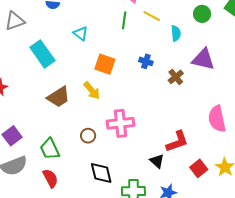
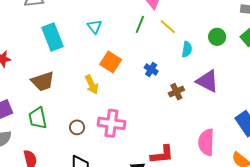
brown trapezoid: (58, 97) -> (43, 81), moved
green trapezoid: (50, 149) -> (38, 118), moved

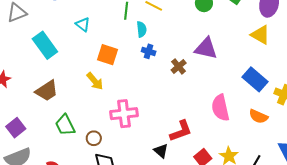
cyan semicircle: (187, 49) -> (142, 29), moved
green trapezoid: (38, 118) -> (65, 125), moved
brown circle: (77, 127) -> (94, 138), moved

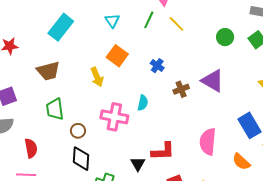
cyan triangle: (83, 24) -> (112, 21), moved
cyan semicircle: (142, 29) -> (143, 103), moved
cyan rectangle: (45, 45) -> (61, 27), turned 56

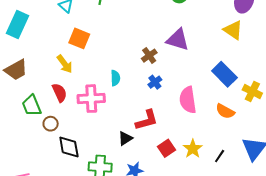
blue cross: (157, 66) -> (155, 82), moved, turned 32
brown circle: (78, 131) -> (51, 124), moved
red semicircle: (31, 148) -> (59, 93), moved
black triangle: (138, 164) -> (125, 138), turned 42

